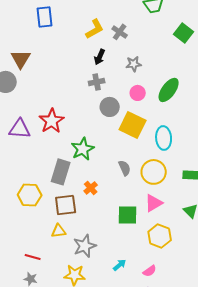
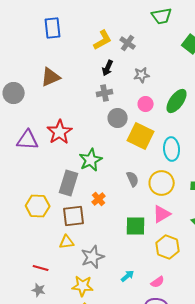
brown triangle: (21, 59) -> (51, 77), moved, turned 35

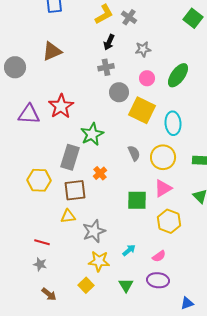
yellow star: (83, 286) -> (99, 261), moved

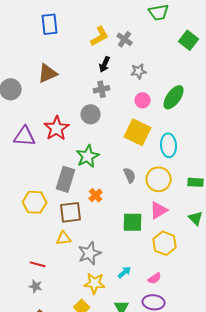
gray circle: (119, 92) -> (91, 114), moved

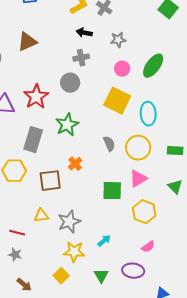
black arrow: (105, 64) -> (84, 33), turned 77
gray rectangle: (66, 179) -> (33, 140), moved
yellow triangle: (64, 238) -> (41, 216), moved
pink semicircle: (155, 278) -> (148, 247), moved

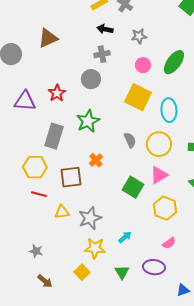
red star: (36, 97) -> (57, 93), size x0.7
green square: (112, 191) -> (133, 187), turned 30
red line: (17, 233) -> (39, 194), moved

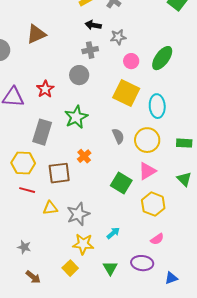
gray star: (139, 36) -> (118, 37), moved
blue triangle: (183, 290) -> (171, 278), moved

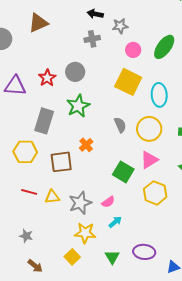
gray circle: (79, 75) -> (75, 72), moved
red line: (27, 190) -> (29, 192), moved
pink semicircle: (157, 239) -> (108, 202), moved

